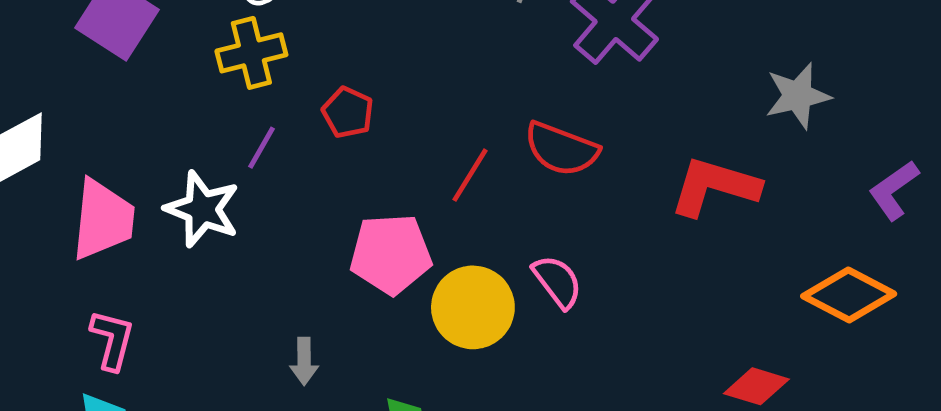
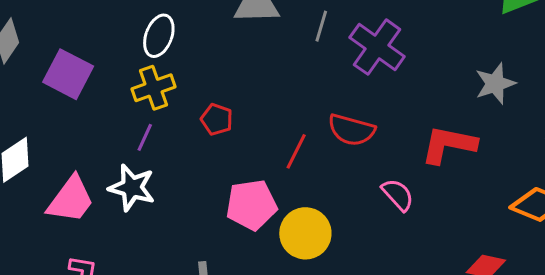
purple line: (261, 148) -> (145, 137), moved
pink trapezoid: (103, 219) -> (71, 200), turned 36
pink semicircle: (557, 282) -> (398, 195), moved

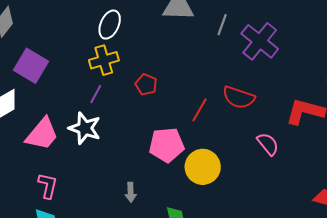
purple square: (68, 74) -> (31, 66), moved

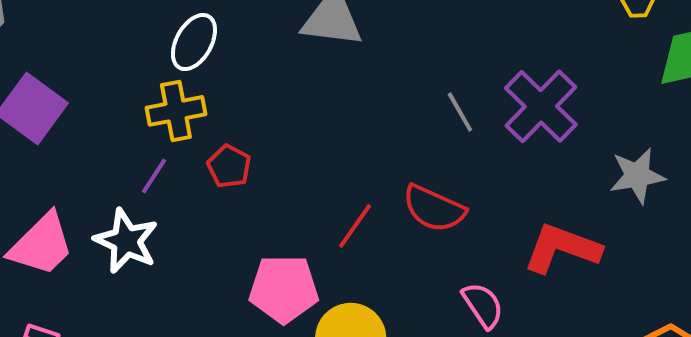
gray line: (222, 25) -> (460, 112), moved, turned -55
purple cross: (260, 41) -> (541, 106), moved
red pentagon: (146, 85) -> (229, 166), moved

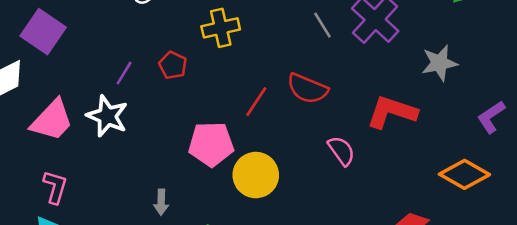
yellow cross: (176, 111) -> (221, 28), moved

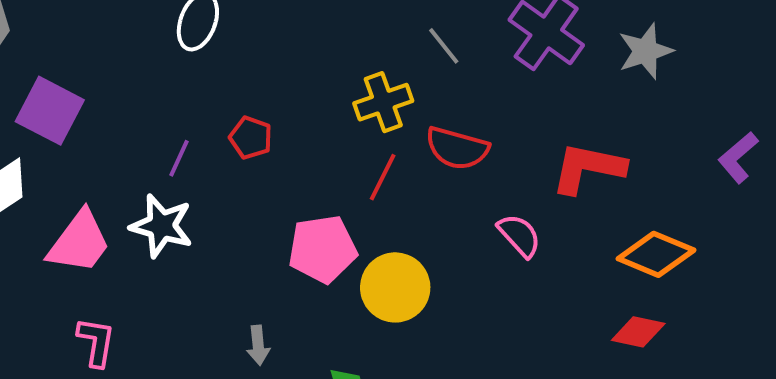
gray line: (322, 25) -> (444, 46), moved
yellow cross: (221, 28) -> (383, 102), moved
gray star: (439, 63) -> (645, 51), moved
orange diamond: (464, 174) -> (656, 254), moved

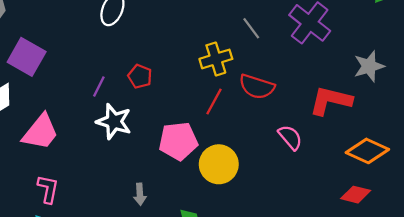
gray star: (645, 51) -> (369, 66), moved
white star: (161, 226) -> (114, 122), moved

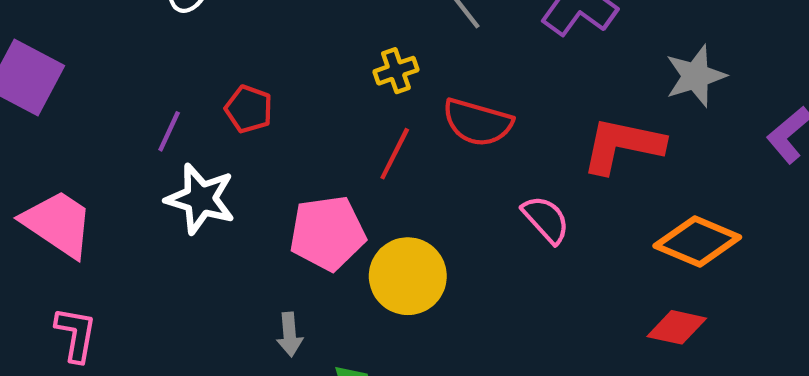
yellow cross: (216, 59) -> (396, 71), size x0.7
pink trapezoid: (41, 132) -> (58, 223), turned -93
gray arrow: (140, 194) -> (290, 334), moved

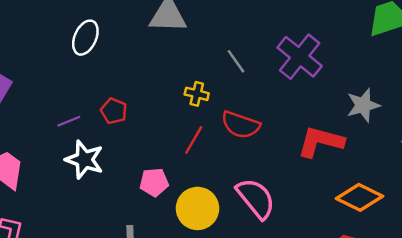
yellow cross: (396, 71) -> (197, 94), turned 30
purple line: (169, 131) -> (69, 121), turned 40
pink semicircle: (546, 219) -> (256, 198), moved, size x1.5
pink pentagon: (327, 233) -> (154, 182), size x0.7

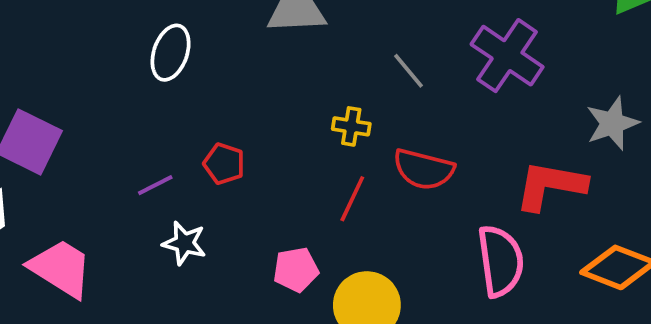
white star: (84, 160) -> (184, 243), size x0.7
pink semicircle: (256, 198) -> (501, 261), moved, turned 36

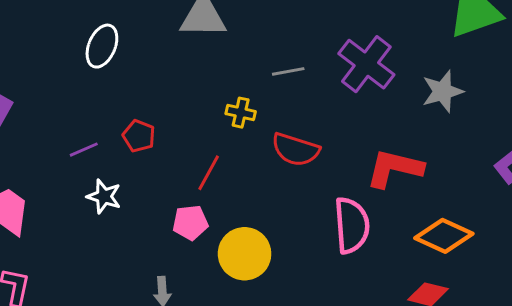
gray line: (408, 71) -> (288, 71), turned -64
gray star: (612, 123) -> (443, 91), moved
red line: (352, 199) -> (209, 173), moved

